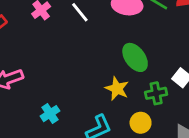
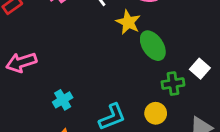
yellow star: (117, 89) -> (128, 22), moved

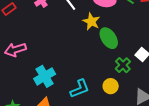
green cross: (173, 84) -> (123, 65), turned -35
cyan cross: (63, 100) -> (45, 76), size x1.5

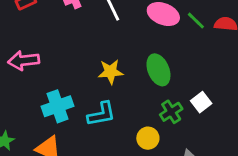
yellow star: (91, 21) -> (111, 72), moved, turned 30
cyan L-shape: (80, 89) -> (101, 114), moved

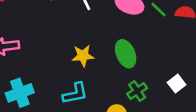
white square: (201, 102) -> (177, 84), moved
cyan cross: (58, 106) -> (20, 93), moved

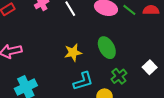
cyan L-shape: (75, 93) -> (83, 81), moved

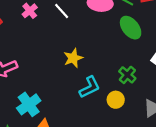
green ellipse: (107, 48) -> (131, 28), moved

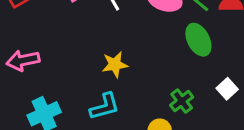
cyan L-shape: (90, 87) -> (105, 106), moved

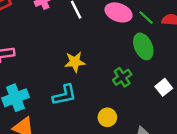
green cross: (182, 101) -> (122, 77), moved

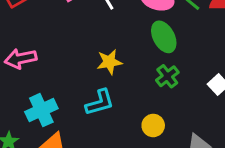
green ellipse: (143, 46) -> (164, 37), moved

